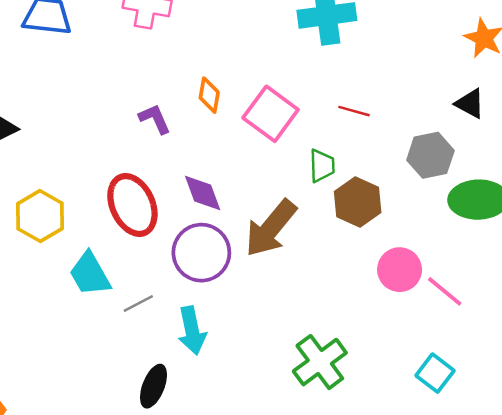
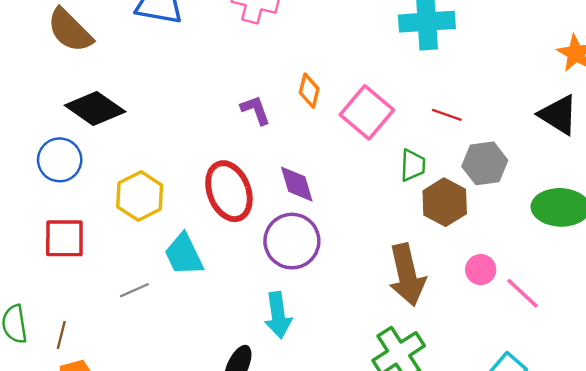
black triangle: (470, 103) -> (558, 115), size x1.4
gray hexagon: (430, 155) -> (485, 163), moved
brown arrow: (271, 228) -> (407, 275), moved, turned -56
pink circle: (400, 270) -> (481, 270), size x0.7
gray line: (138, 303) -> (134, 290), moved

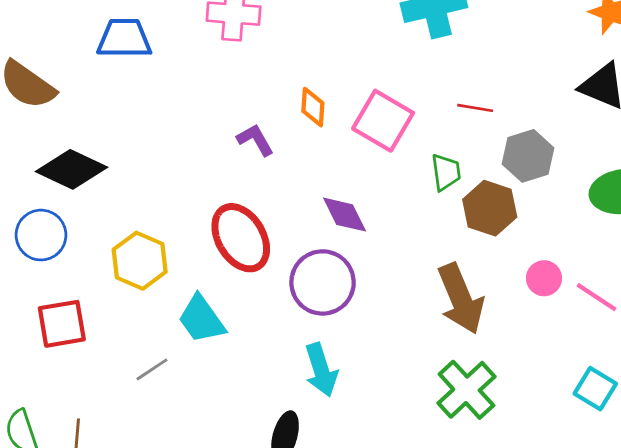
purple diamond: (297, 184) -> (345, 215), moved

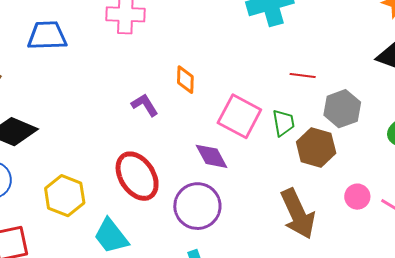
pink square: (383, 121) -> (239, 116), moved

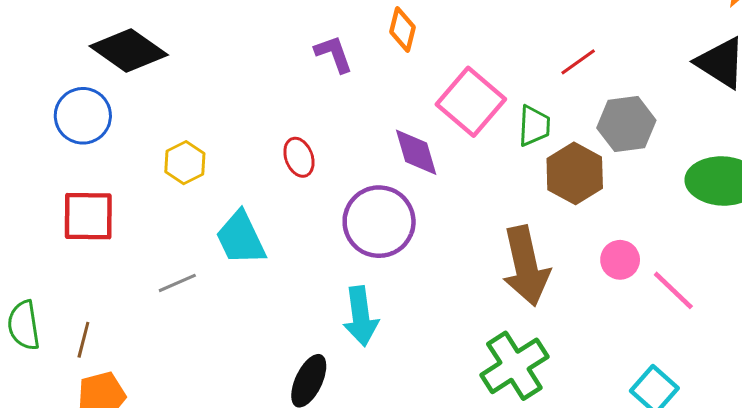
red line: (303, 76) -> (578, 62), turned -55
red ellipse: (137, 176) -> (299, 157), size x0.5
yellow hexagon: (65, 196) -> (185, 163), size x0.7

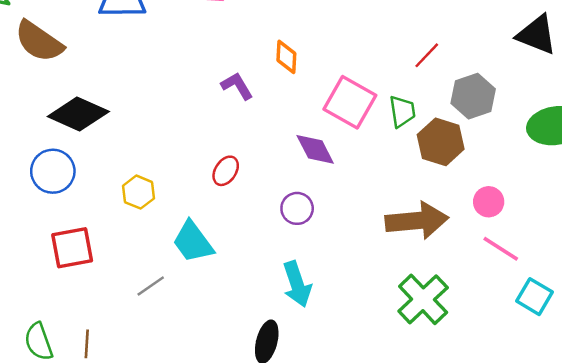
red ellipse: (299, 157) -> (226, 171), turned 64
purple circle: (379, 222) -> (297, 208), size x0.6
brown arrow: (526, 266) -> (417, 221), turned -72
pink line: (673, 290) -> (501, 249), moved

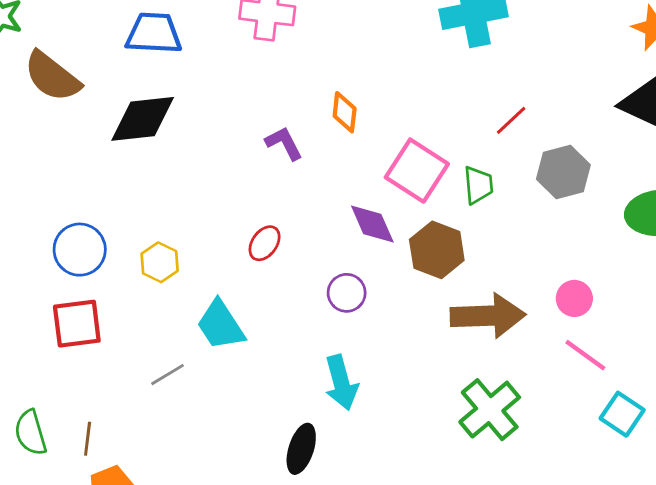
black diamond: (78, 114) -> (143, 119), moved, turned -34
brown hexagon: (441, 142) -> (437, 250), moved
blue circle: (53, 171) -> (80, 250), moved

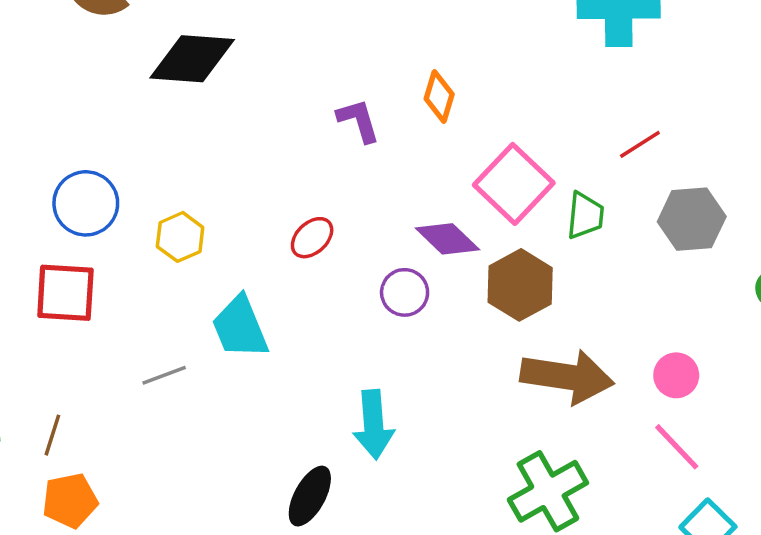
purple diamond: (372, 224) -> (447, 239), turned -33
purple circle: (347, 293) -> (405, 292), moved

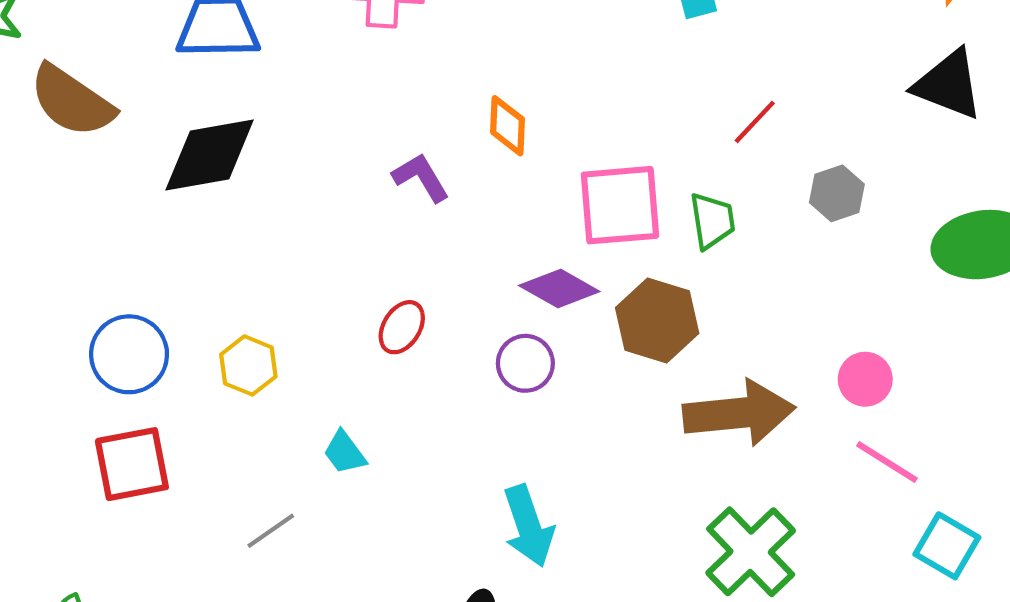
pink square: (514, 184) -> (620, 205), turned -34
gray hexagon: (692, 219) -> (837, 193), size x0.7
cyan trapezoid: (240, 327) -> (345, 453), size x0.6

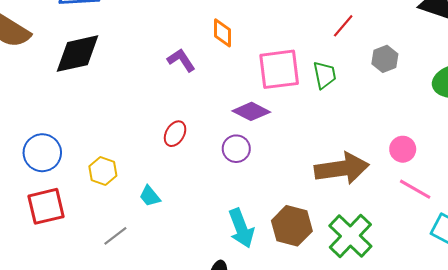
brown hexagon: (657, 321) -> (292, 226), moved
yellow hexagon: (248, 365) -> (103, 171), moved

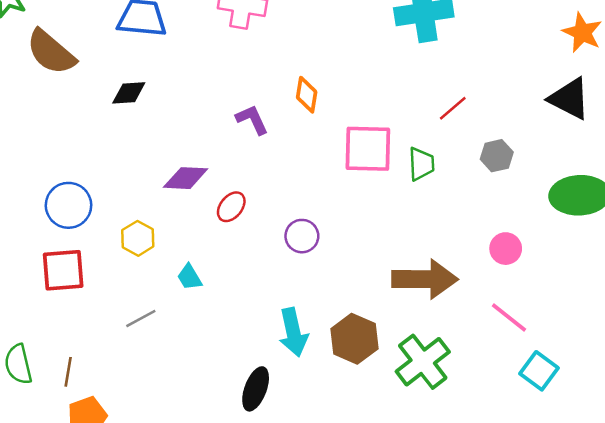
black diamond: (77, 54) -> (129, 93), size x0.6
purple diamond: (251, 111) -> (186, 178), moved, turned -33
pink circle: (403, 149) -> (506, 249), moved

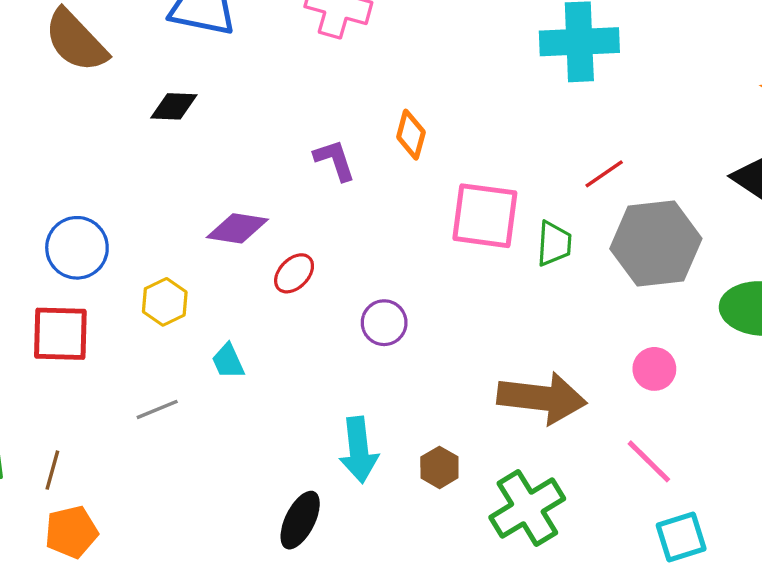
gray hexagon: (497, 156) -> (656, 244), size x2.0
brown hexagon: (354, 339) -> (439, 467), size x0.6
cyan square: (539, 371) -> (681, 537), turned 30

